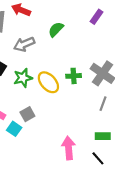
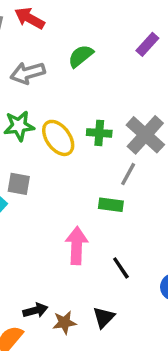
gray line: (103, 104) -> (128, 174), moved
gray square: (27, 114) -> (19, 184), turned 32
green rectangle: (103, 136) -> (111, 205), moved

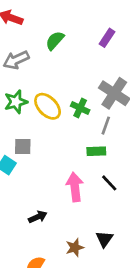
purple rectangle: (147, 44) -> (107, 38), moved
green cross: (99, 133) -> (80, 108), moved, turned 30
black line: (121, 268) -> (109, 183), moved
black arrow: (35, 310) -> (38, 217), moved

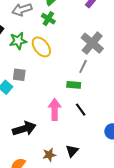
green cross: (80, 108) -> (48, 19), moved
black arrow: (38, 217) -> (24, 129), size x1.6

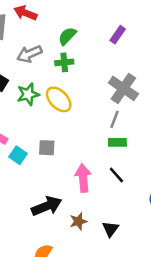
green cross: (48, 19) -> (64, 62), turned -32
gray square: (19, 75) -> (47, 148), moved
green rectangle: (74, 85) -> (117, 142), moved
brown star: (49, 155) -> (78, 221), moved

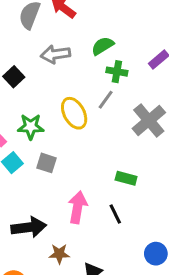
green cross: (64, 62) -> (117, 72), moved
green star: (28, 94) -> (31, 127), moved
gray line: (114, 119) -> (106, 100), moved

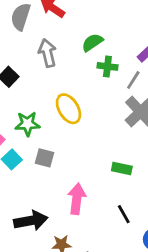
gray arrow: (55, 54) -> (47, 53), turned 88
gray line: (106, 100) -> (133, 80), moved
black line: (115, 214) -> (124, 214), moved

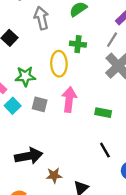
green cross: (107, 66) -> (78, 44), moved
yellow ellipse: (68, 109) -> (59, 64), turned 30
pink arrow: (77, 199) -> (69, 99), moved

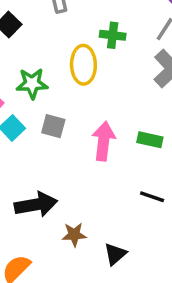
pink arrow: (69, 99) -> (104, 141), moved
black line: (105, 150) -> (152, 197), turned -42

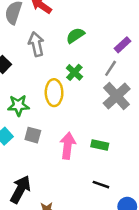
green cross: (113, 35) -> (74, 72), turned 35
black arrow: (36, 205) -> (20, 189), turned -52

